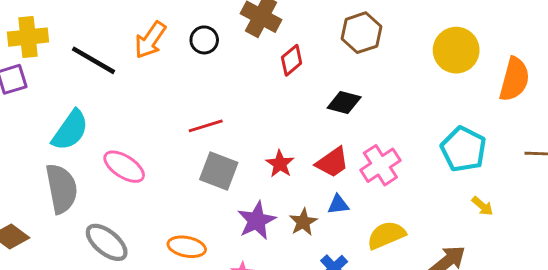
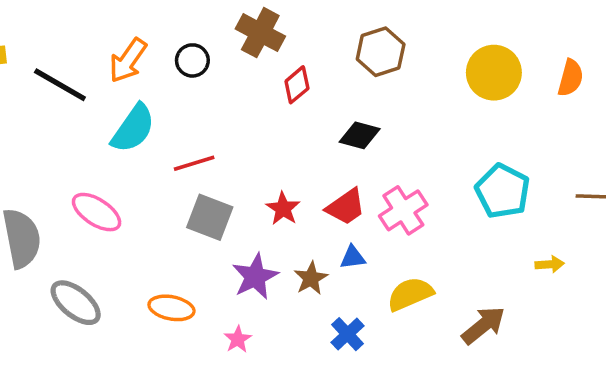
orange semicircle: (514, 79) -> (571, 78), moved, size x0.7
cyan semicircle: (70, 130) -> (133, 128), moved
yellow arrow: (482, 206) -> (550, 264), moved, turned -45

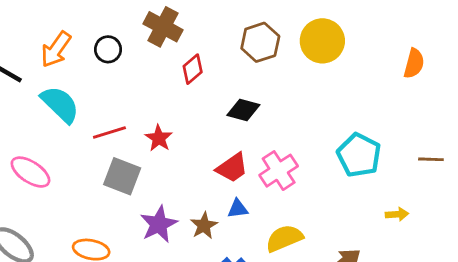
yellow circle: (494, 73) -> (322, 41), moved
cyan semicircle: (133, 128) -> (60, 104), turned -81
red star: (283, 209) -> (159, 138), moved

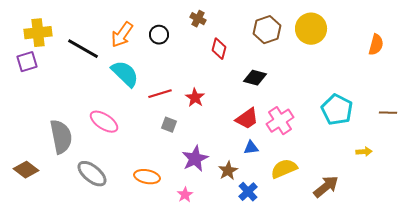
brown cross: (163, 27) -> (198, 19), size x0.6
red diamond: (193, 69) -> (219, 49), turned -35
gray square: (122, 176) -> (169, 125), size x0.6
brown star: (204, 226) -> (228, 171), moved

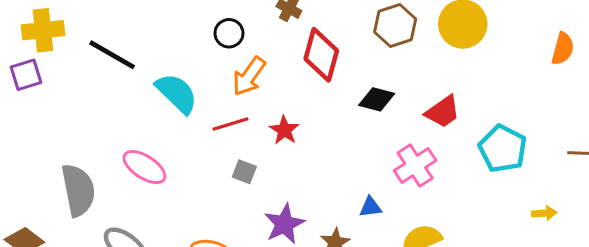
orange arrow: (122, 35) -> (249, 76), moved
red diamond: (219, 49) -> (321, 55), size x1.6
red trapezoid: (247, 119) -> (443, 112), moved

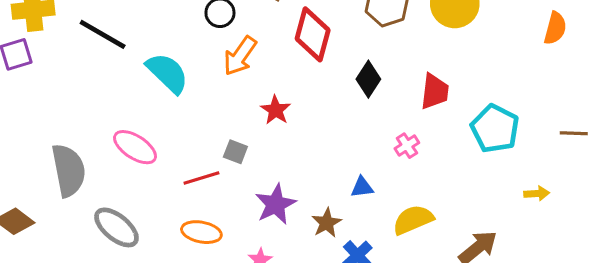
black diamond: (377, 99) -> (368, 79), turned -72
red trapezoid: (443, 112) -> (435, 92), turned -48
red line: (231, 124) -> (201, 178), moved
pink cross: (415, 165) -> (407, 146), size x0.6

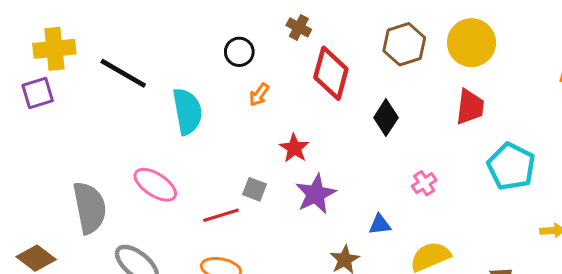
orange arrow: (240, 56) -> (259, 95), size x0.6
cyan semicircle: (167, 73) -> (187, 111), turned 36
red trapezoid: (435, 92) -> (470, 107), moved
purple star: (276, 204) -> (316, 194), moved

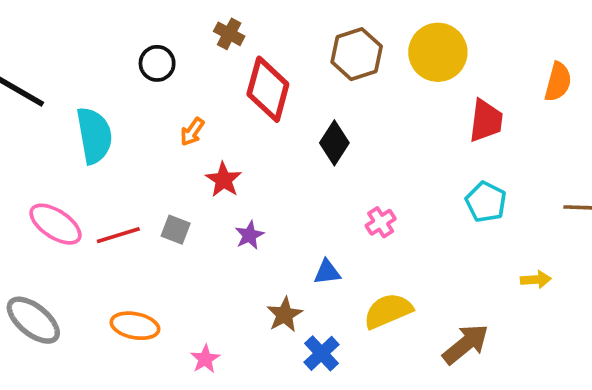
orange arrow: (259, 95) -> (192, 132), moved
red trapezoid: (470, 107) -> (486, 121), moved
cyan pentagon: (511, 166) -> (486, 202), size x0.7
purple star: (316, 194) -> (249, 235), size x0.6
red line: (221, 215) -> (118, 235), moved

